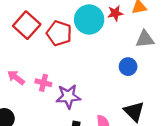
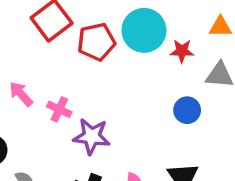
red star: (115, 13) -> (182, 51), moved
red pentagon: (59, 33) -> (96, 42), turned 30

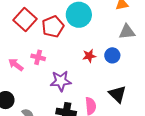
red star: (182, 51) -> (89, 56), moved
pink cross: (59, 109) -> (38, 57), moved

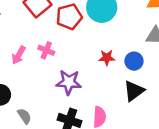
pink arrow: (16, 65) -> (19, 55), turned -105
black triangle: (117, 94) -> (134, 91), moved, turned 30

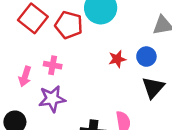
red pentagon: (69, 17) -> (69, 25), turned -30
purple star: (69, 82) -> (52, 99), moved

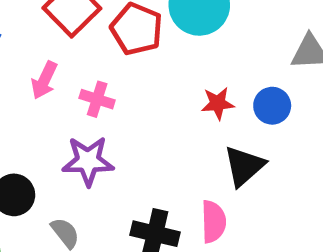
pink arrow: (25, 76) -> (44, 80), moved
black triangle: (153, 88) -> (244, 166), moved

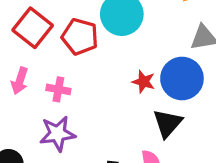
red star: (218, 103) -> (144, 82), turned 30
blue circle: (272, 106) -> (182, 78), size x1.6

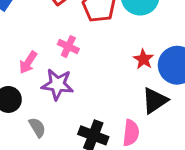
pink arrow: (20, 81) -> (28, 62), moved

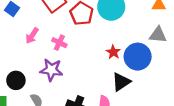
pink arrow: (28, 62) -> (32, 36), moved

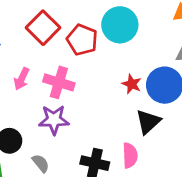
pink cross: (59, 43) -> (59, 82), size x1.5

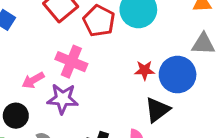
pink arrow: (22, 79) -> (33, 80), moved, turned 30
red star: (132, 84) -> (145, 70), turned -30

